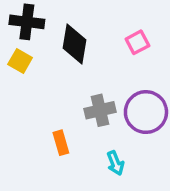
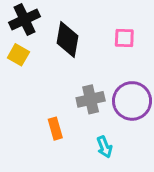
black cross: (27, 22) -> (25, 20), turned -32
pink square: (137, 42) -> (124, 38), turned 30

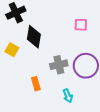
black diamond: (68, 40) -> (34, 37), moved
yellow square: (18, 55) -> (12, 50), moved

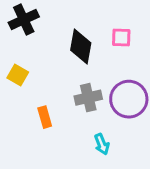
black diamond: (34, 37) -> (81, 47), moved
orange rectangle: (36, 84) -> (45, 117), moved

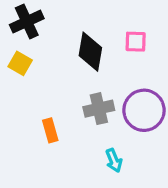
yellow square: (18, 75) -> (20, 63), moved

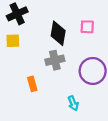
yellow square: (20, 63) -> (13, 41), turned -32
gray cross: (99, 109) -> (55, 60), moved

